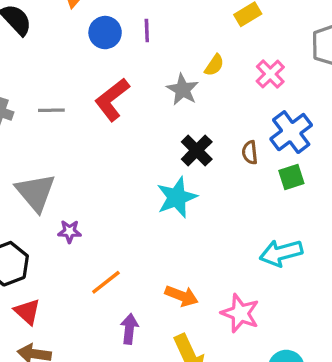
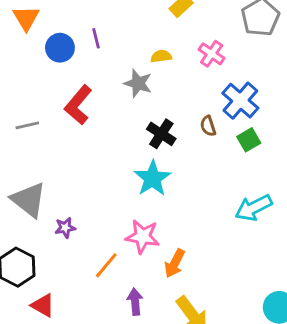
yellow semicircle: (214, 65) -> (161, 56), turned -120
orange arrow: (182, 296) -> (175, 263), turned 108
pink star: (240, 313) -> (143, 236), moved

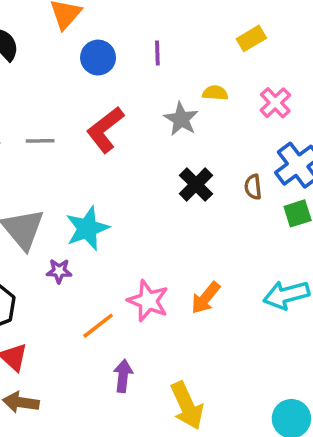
purple line: (96, 38) -> (157, 53), moved
cyan star: (153, 178) -> (87, 228), moved
orange arrow: (175, 263) -> (206, 298), moved

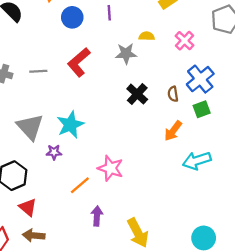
gray star: (181, 119) -> (126, 54), turned -30
orange arrow: (206, 298) -> (173, 131), moved

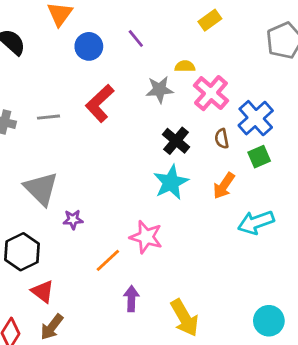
purple line: (109, 13) -> (136, 39), turned -32
pink cross: (185, 41) -> (211, 93), moved, size x1.4
cyan star: (70, 125) -> (171, 182), moved
brown arrow: (34, 235) -> (52, 327), turned -55

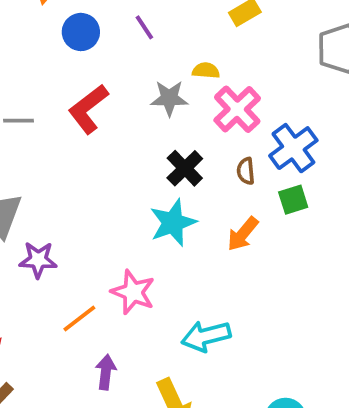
purple star: (73, 220) -> (38, 260), size x1.4
cyan arrow: (256, 222) -> (206, 336), moved

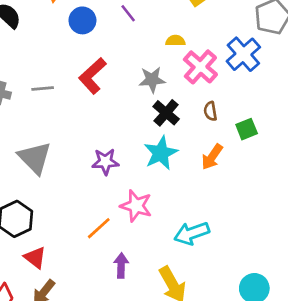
gray star: (169, 98) -> (152, 80), moved
blue cross: (293, 148) -> (243, 54), moved
purple star: (38, 260) -> (105, 162), moved

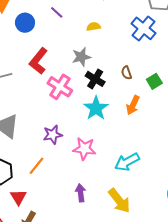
pink cross: (200, 67) -> (60, 87), moved
purple star: (105, 162) -> (53, 135), moved
orange line: (99, 228) -> (36, 166), moved
red triangle: (35, 258) -> (18, 197), turned 30

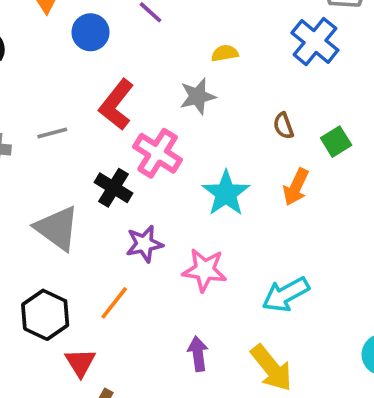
yellow semicircle: (94, 27) -> (225, 53), moved
black cross: (95, 79) -> (114, 188), moved

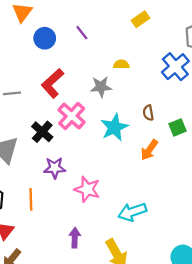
cyan star: (226, 193) -> (114, 127), moved
orange line: (114, 303) -> (31, 199), turned -50

